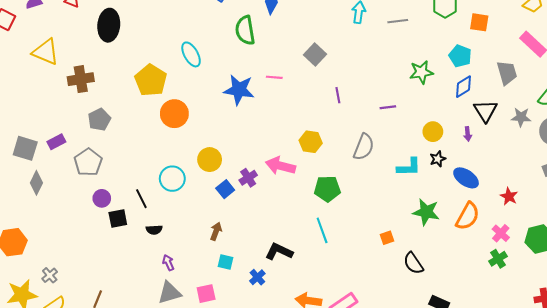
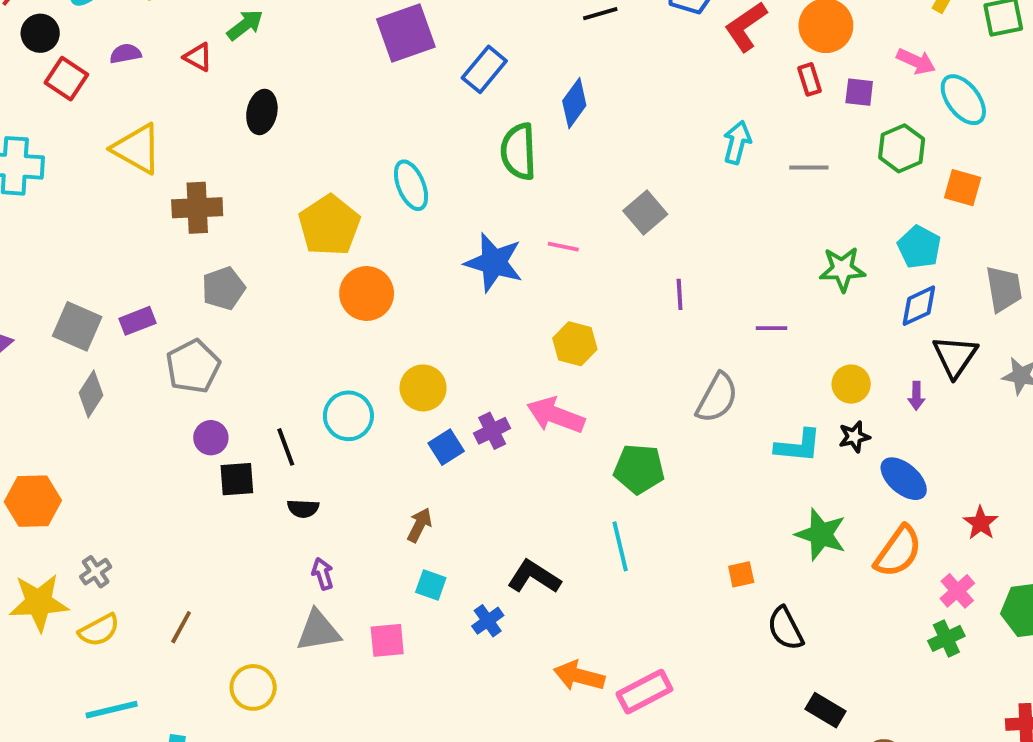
black ellipse: (109, 25) -> (262, 112), size x0.7
yellow hexagon: (311, 142) -> (575, 344), moved

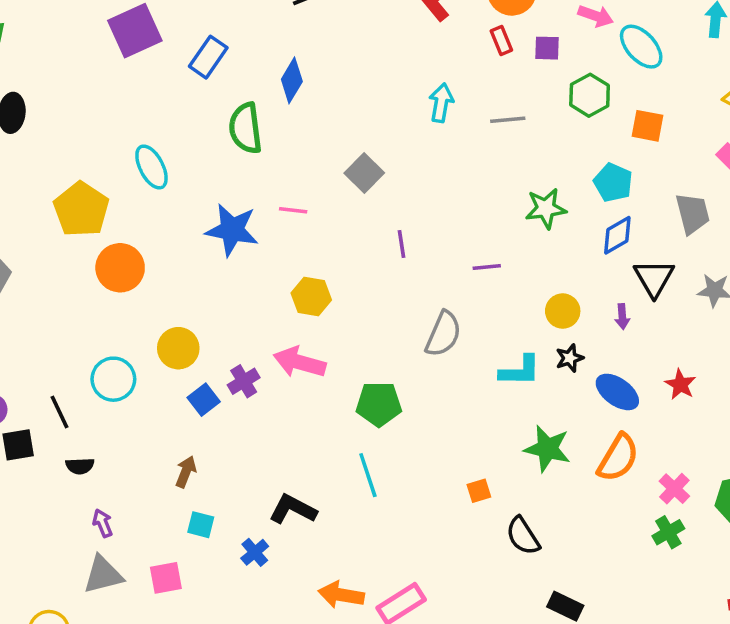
red star: (981, 523) -> (680, 384), moved

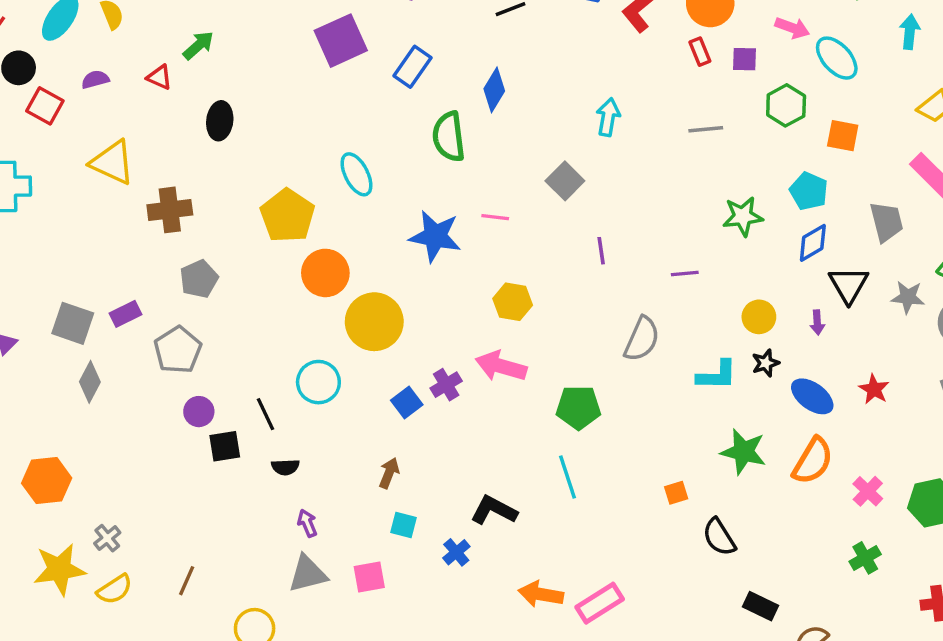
cyan arrow: (441, 103) -> (608, 117), moved
yellow circle: (178, 348) -> (374, 322), moved, size x1.4
green cross: (668, 532) -> (865, 558), moved

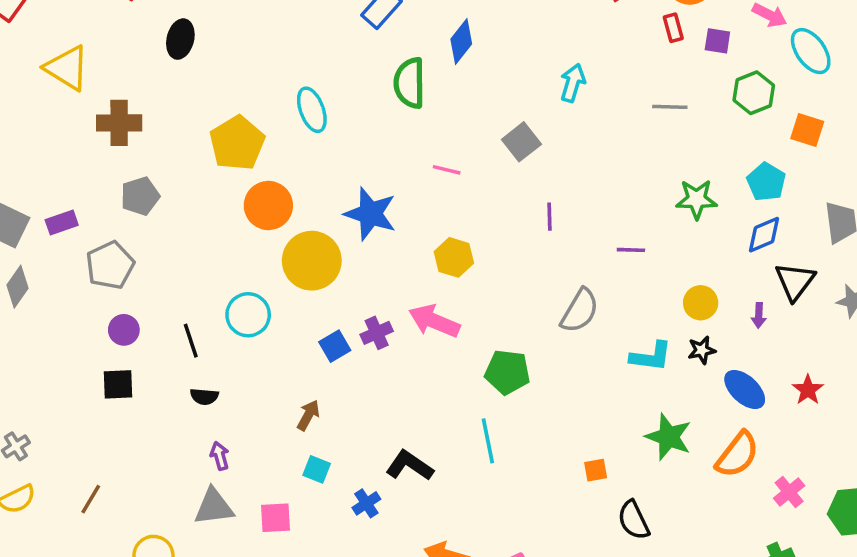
blue star: (435, 236) -> (370, 214), moved
black square: (225, 446) -> (118, 384), moved

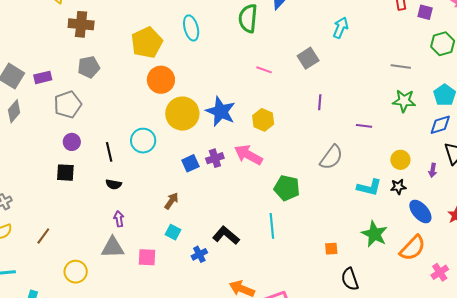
gray line: (670, 107) -> (401, 67), moved
blue star: (370, 214) -> (221, 112), moved

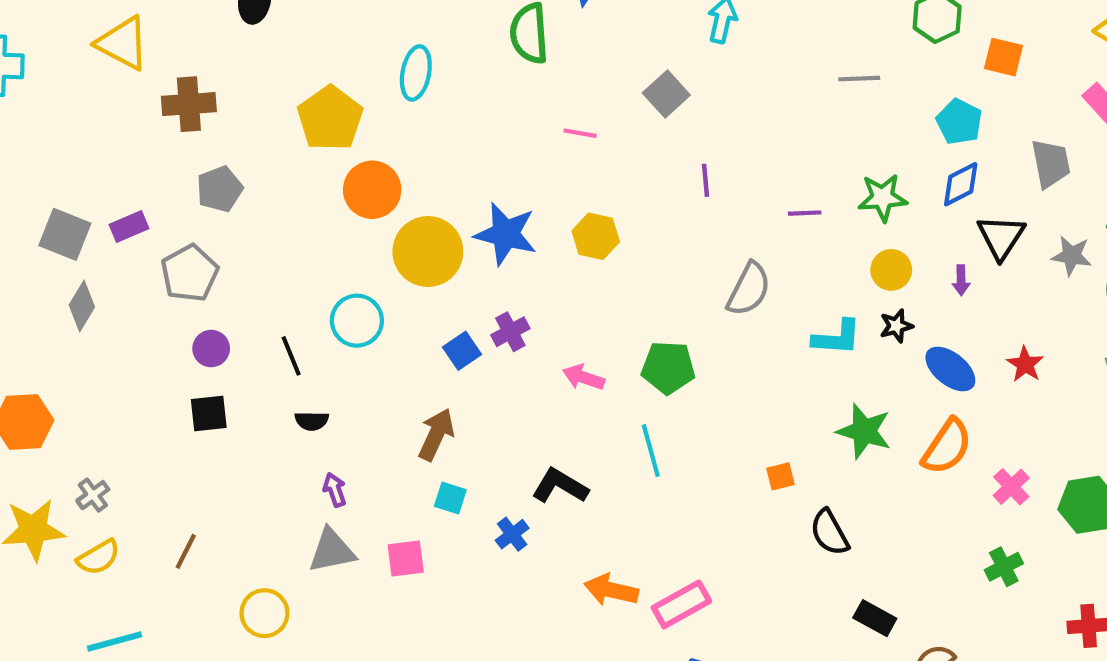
cyan ellipse: (191, 28) -> (416, 73), turned 35
green star: (404, 101) -> (883, 198), moved
pink arrow: (248, 155) -> (583, 377), moved, size x0.7
brown arrow: (171, 201) -> (436, 435), size x1.4

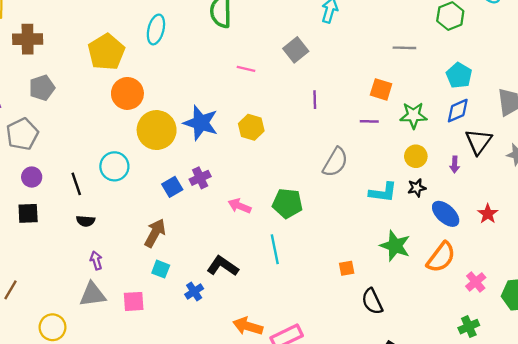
orange square: (1003, 57) -> (381, 89), moved

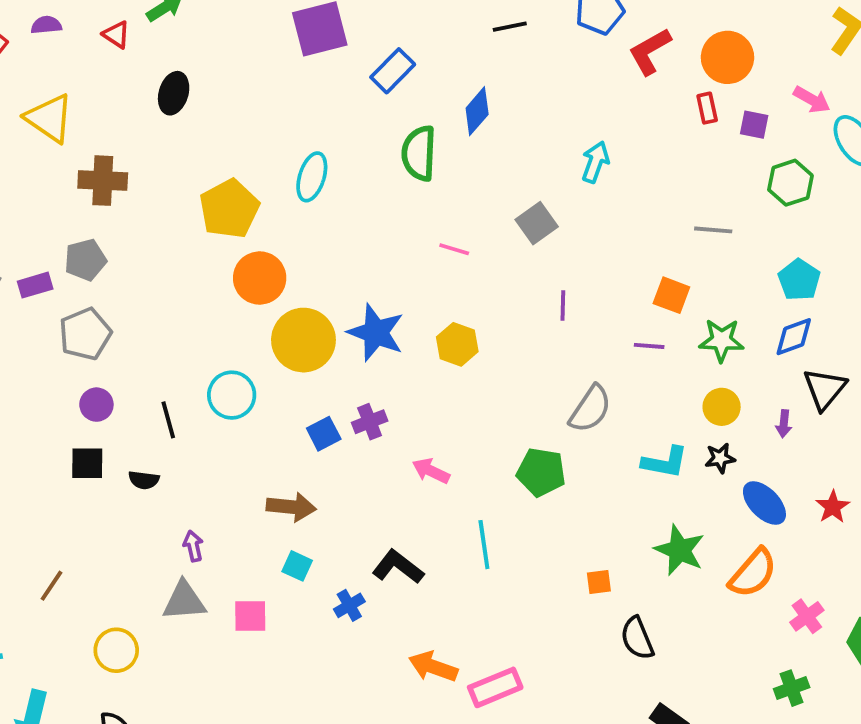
gray pentagon: (42, 88) -> (85, 260), moved
green pentagon: (287, 203) -> (541, 472), moved
black semicircle: (86, 221) -> (144, 480), moved
brown arrow: (155, 233) -> (291, 507), turned 64

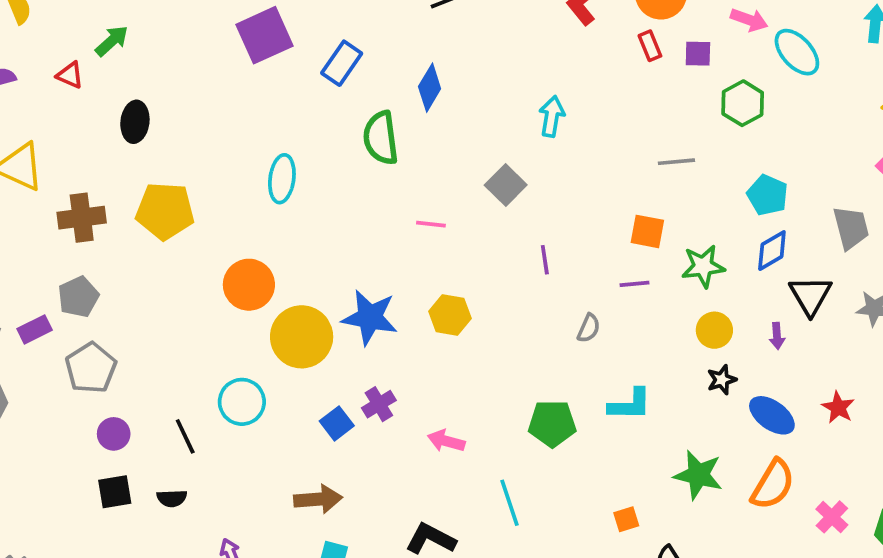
yellow pentagon: (229, 209) -> (165, 211), moved, turned -30
gray semicircle: (590, 409) -> (589, 328), moved, size x0.6
cyan L-shape: (665, 462) -> (630, 404), moved

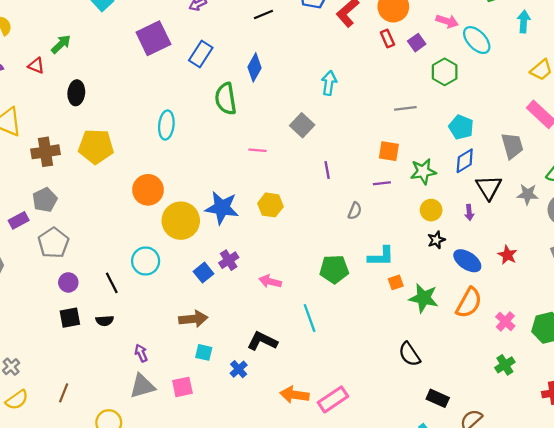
purple square: (698, 54) -> (417, 43), turned -36
orange square: (626, 519) -> (396, 282), moved

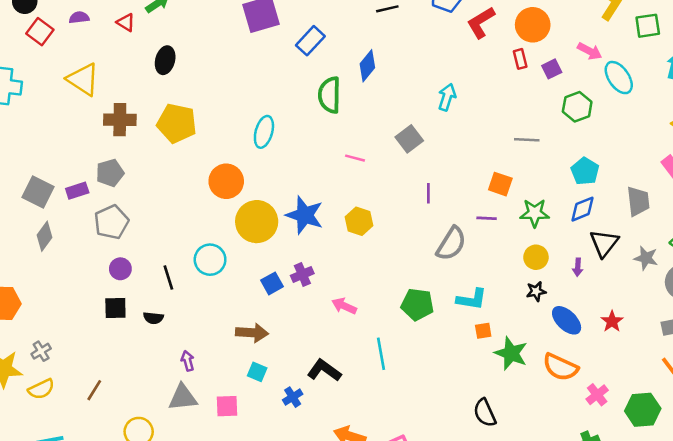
cyan ellipse: (166, 125) -> (264, 132), moved
gray semicircle: (355, 211) -> (451, 244), size x1.8
orange semicircle: (469, 303) -> (560, 367), turned 76

